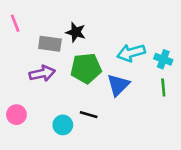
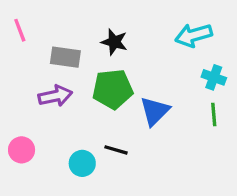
black star: (76, 32) -> (114, 42), moved
cyan arrow: (131, 53) -> (194, 35), moved

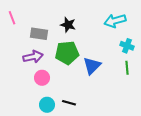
pink circle: (22, 150) -> (42, 78), moved
black line: (116, 150) -> (69, 103), moved
cyan circle: (82, 163) -> (47, 105), moved

